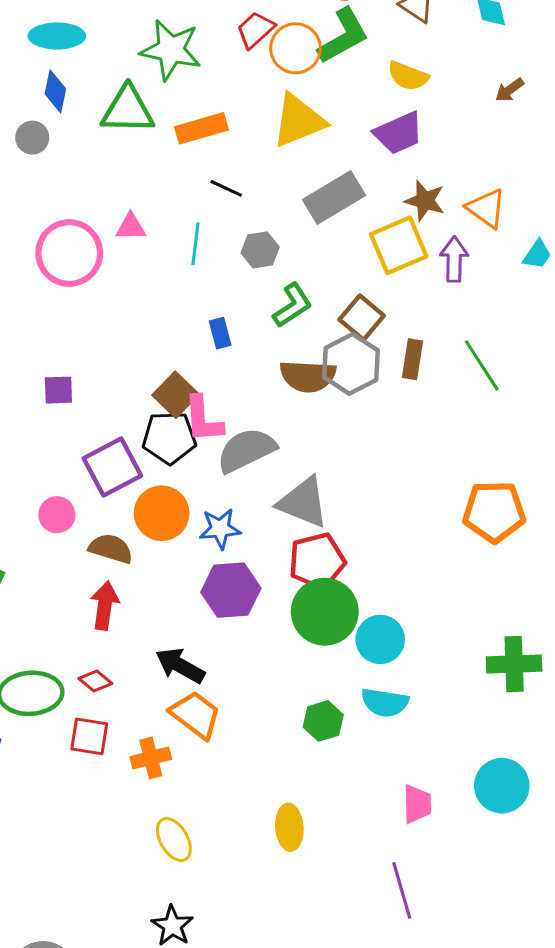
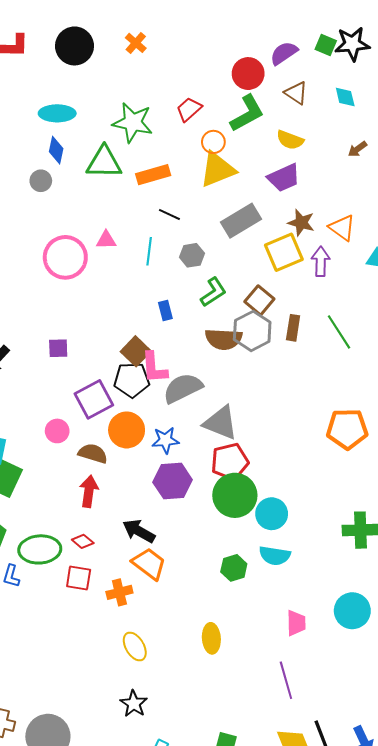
orange circle: (296, 48) -> (213, 142), moved, size x0.7

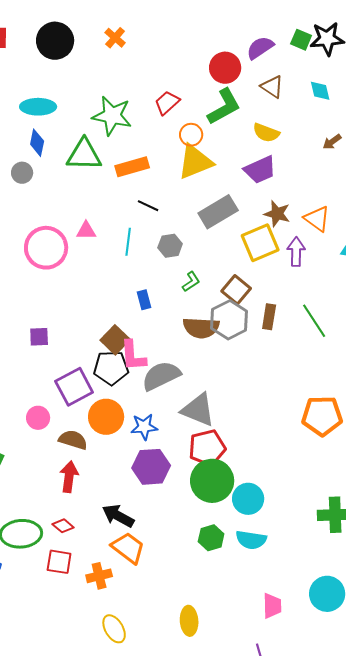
green L-shape: (213, 292) -> (191, 282), size x0.7
green hexagon: (234, 568) -> (211, 538), moved

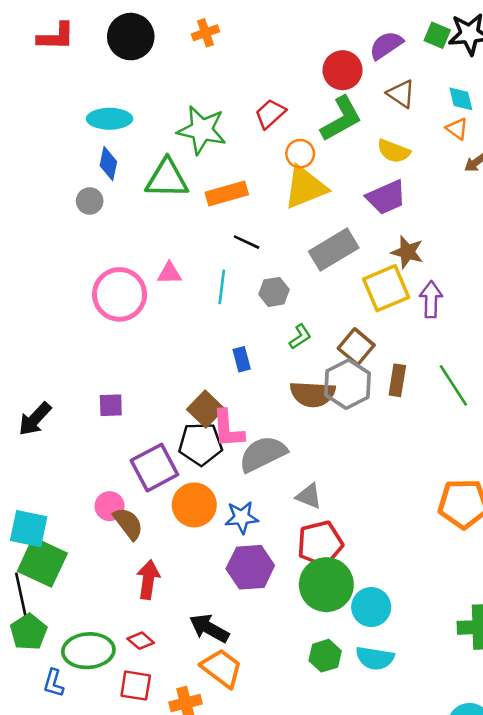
orange cross: (115, 38) -> (205, 33), turned 30
orange triangle: (317, 219) -> (457, 129), moved, size x0.7
gray triangle: (198, 410) -> (309, 496), size x0.6
brown semicircle: (73, 440) -> (128, 524), moved, turned 36

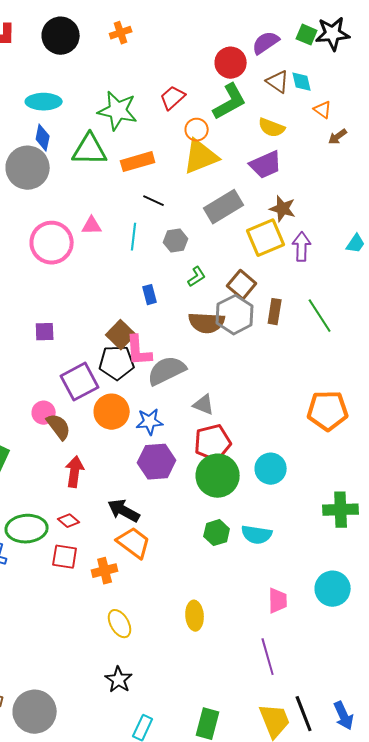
cyan diamond: (461, 99) -> (302, 82), moved
gray circle: (90, 201) -> (28, 168), size x2.0
cyan circle: (371, 607) -> (271, 469), moved

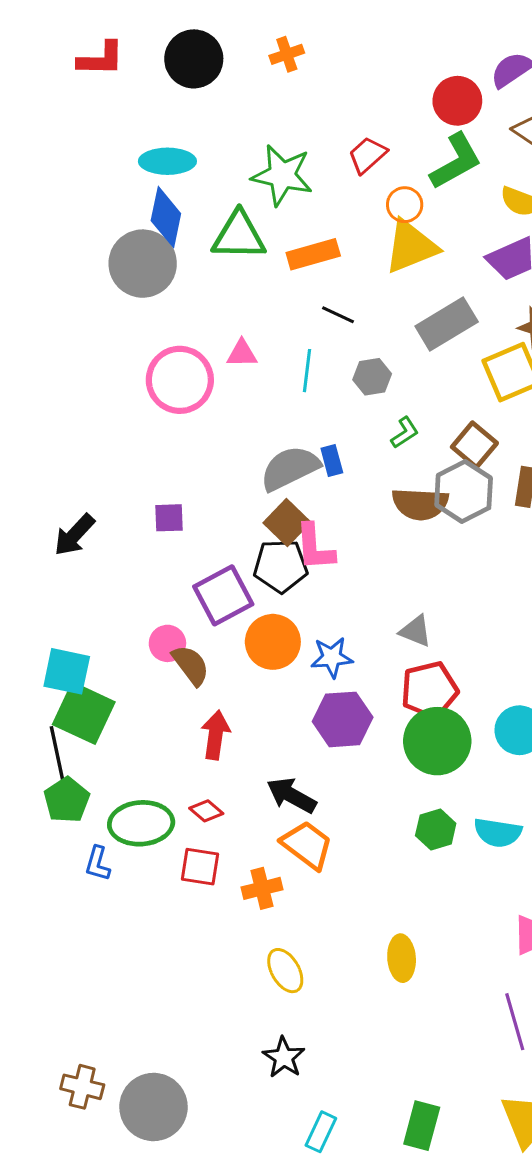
blue diamond: (43, 138) -> (166, 217), size x1.4
gray semicircle: (167, 371) -> (290, 468), moved

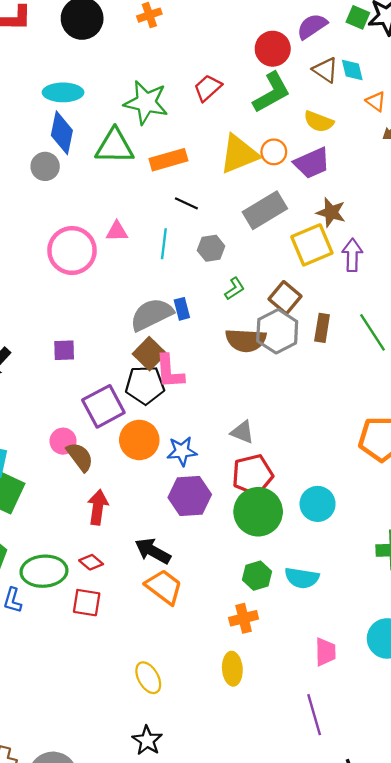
orange circle: (405, 205) -> (274, 152), moved
gray circle: (143, 264) -> (45, 166), size x0.6
orange cross: (262, 888) -> (244, 618), moved

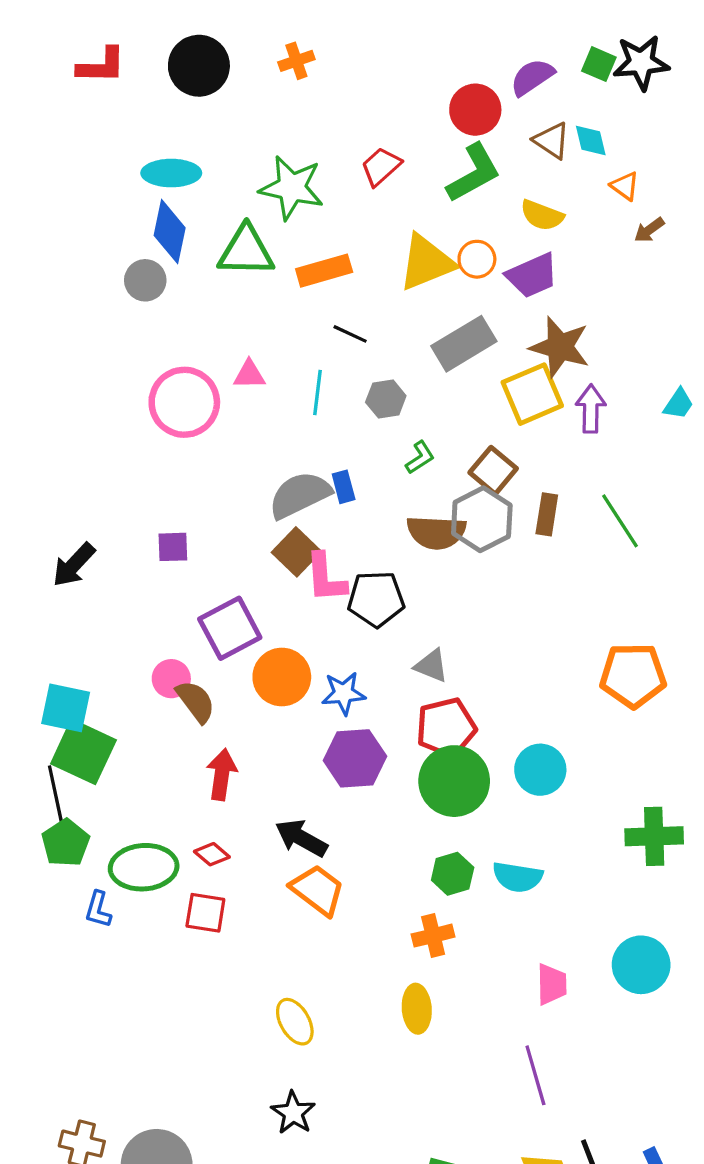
brown star: (331, 212) -> (560, 347), size x1.4
black pentagon: (145, 385) -> (376, 599), moved

